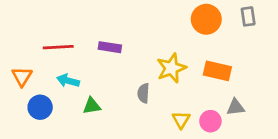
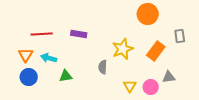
gray rectangle: (248, 16) -> (180, 36), moved
orange rectangle: (217, 71) -> (156, 51), turned -66
orange triangle: (22, 76) -> (26, 55), moved

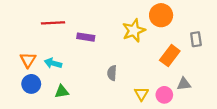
red line: (42, 34) -> (53, 23), moved
yellow star: (123, 49) -> (134, 31), moved
green triangle: (66, 76) -> (62, 92), moved

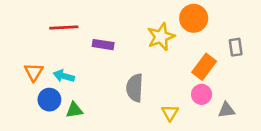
gray semicircle: (112, 73) -> (135, 88), size x1.5
blue circle: (31, 84) -> (49, 100), moved
gray triangle: (184, 84) -> (226, 110), moved
pink circle: (164, 95) -> (202, 94), moved

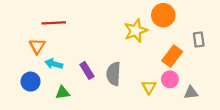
purple rectangle: (103, 45) -> (87, 70), moved, turned 49
orange triangle: (34, 72) -> (37, 46), moved
blue circle: (49, 100) -> (31, 82), moved
yellow triangle: (170, 113) -> (149, 87), moved

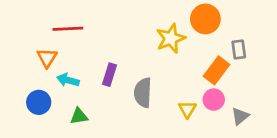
gray rectangle: (199, 40) -> (239, 50), moved
purple rectangle: (87, 70) -> (110, 75), moved, turned 49
gray triangle: (191, 93) -> (240, 116), turned -32

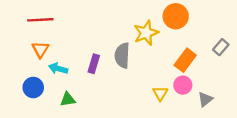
red line: (68, 29) -> (40, 20), moved
gray rectangle: (239, 50) -> (221, 47), moved, turned 49
gray semicircle: (143, 93) -> (122, 55), moved

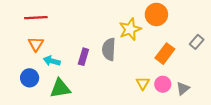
pink circle: (183, 85) -> (163, 84), moved
green triangle: (68, 99) -> (60, 88), size x1.5

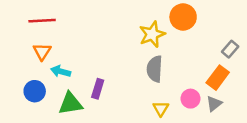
gray semicircle: (109, 49) -> (155, 69), moved
orange rectangle: (165, 54) -> (218, 78), moved
purple rectangle: (83, 57) -> (98, 89), moved
yellow triangle: (143, 83) -> (161, 109), moved

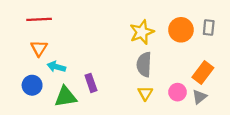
orange circle: (183, 17) -> (181, 30), moved
gray rectangle: (230, 49) -> (209, 27), moved, turned -35
purple rectangle: (98, 89) -> (91, 83), turned -36
yellow triangle: (161, 109) -> (145, 93), moved

